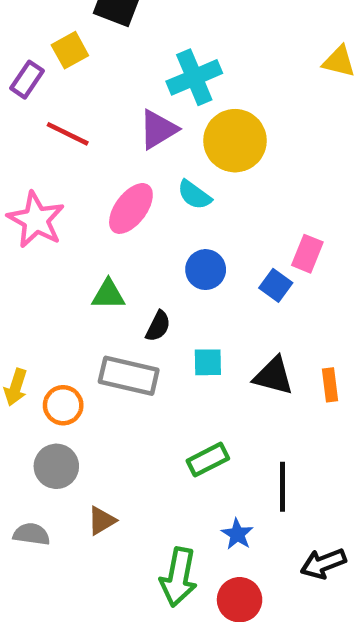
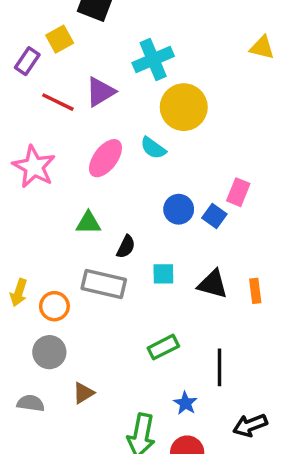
purple triangle: (158, 129) -> (100, 92), moved
blue circle: (206, 270) -> (179, 209), moved

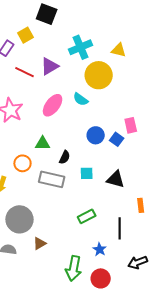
yellow triangle: (262, 48) -> (119, 50), moved
pink rectangle: (238, 192) -> (131, 125), turned -35
orange rectangle: (255, 291) -> (141, 205), moved
orange circle: (54, 306) -> (22, 163), moved
gray circle: (49, 352) -> (19, 219), size x1.4

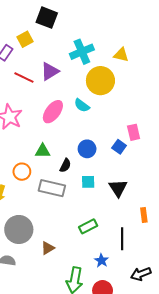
blue circle: (96, 135) -> (87, 149), moved
black triangle: (116, 179) -> (118, 188), turned 42
brown triangle: (40, 243) -> (48, 248), moved

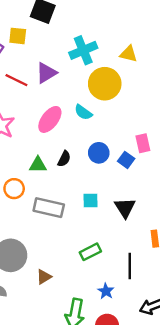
yellow square: (25, 39) -> (18, 36), turned 35
blue circle: (87, 149) -> (99, 153), moved
black semicircle: (65, 165) -> (64, 159), moved

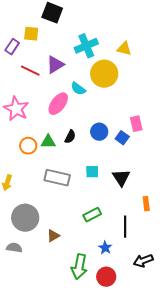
cyan semicircle: (83, 112) -> (78, 89), moved
orange circle: (14, 189) -> (28, 146), moved

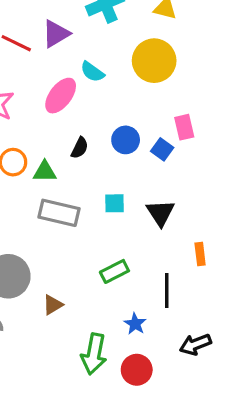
yellow circle: (104, 74) -> (154, 61), moved
green triangle: (48, 142) -> (45, 172), moved

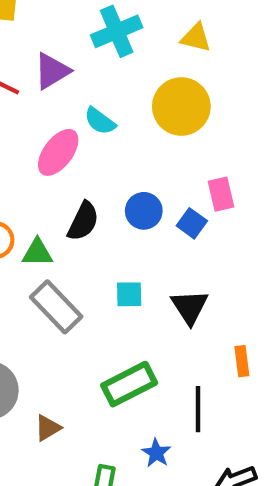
black semicircle: (80, 148) -> (83, 221), size x1.4
gray rectangle: (59, 213) -> (56, 307), turned 33
green rectangle: (114, 271) -> (129, 384), size x1.4

